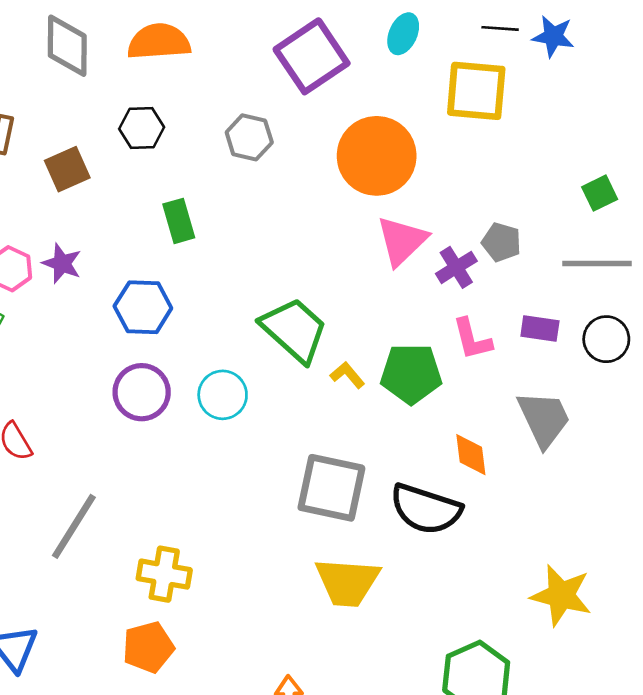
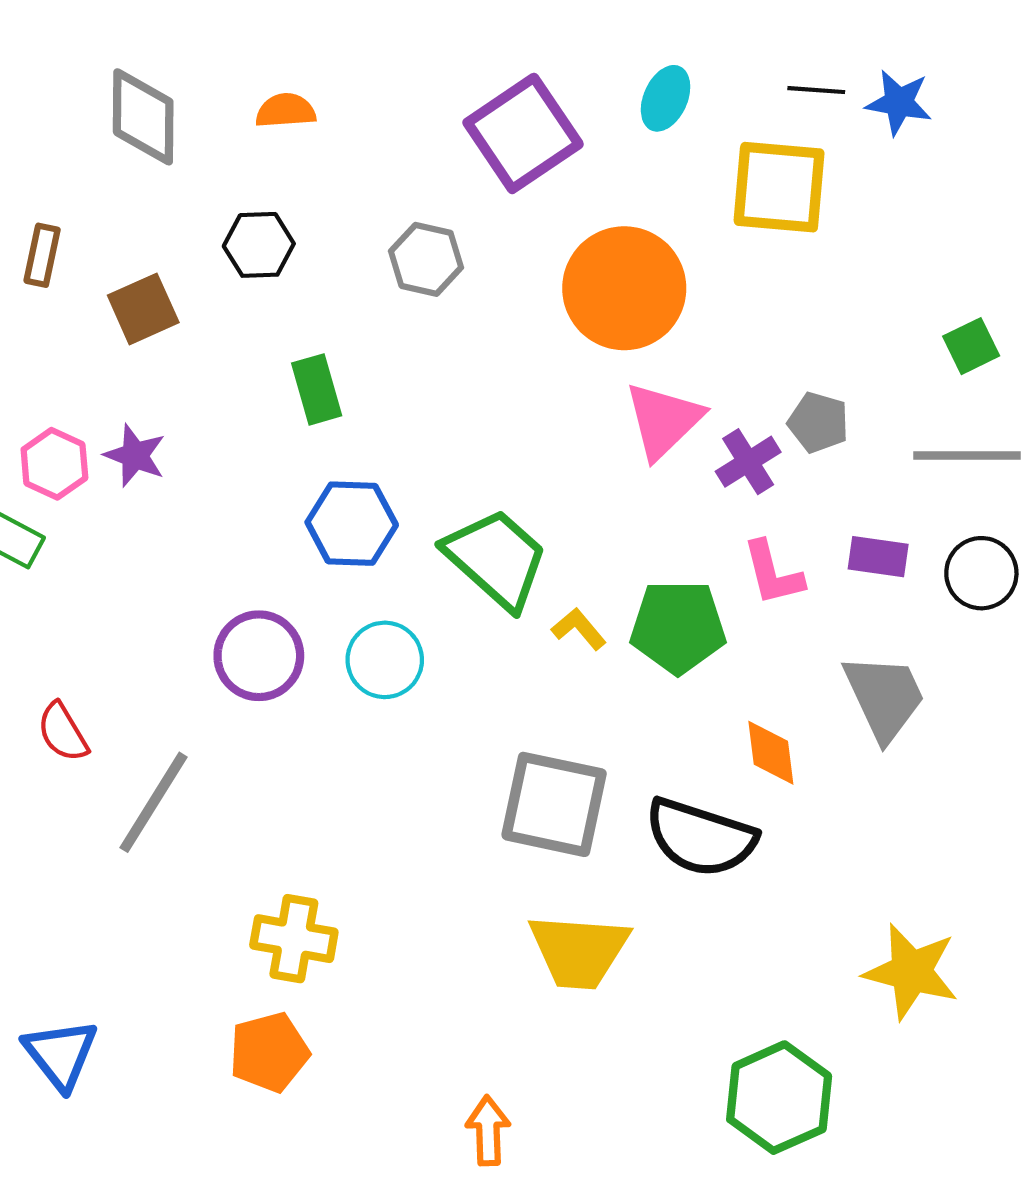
orange semicircle: (159, 42) -> (286, 111), size x0.6
blue hexagon: (143, 307) -> (352, 524), moved
gray line: (74, 526) -> (154, 802), moved

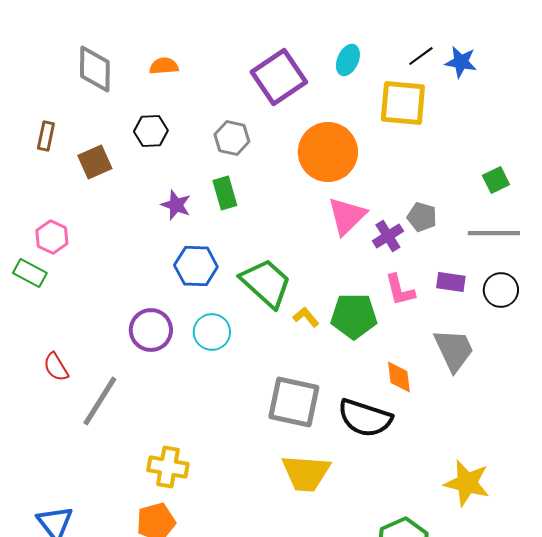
black line: (816, 90) -> (421, 56), turned -40
green rectangle: (317, 389) -> (225, 193), moved
purple star: (135, 455) -> (176, 205), moved

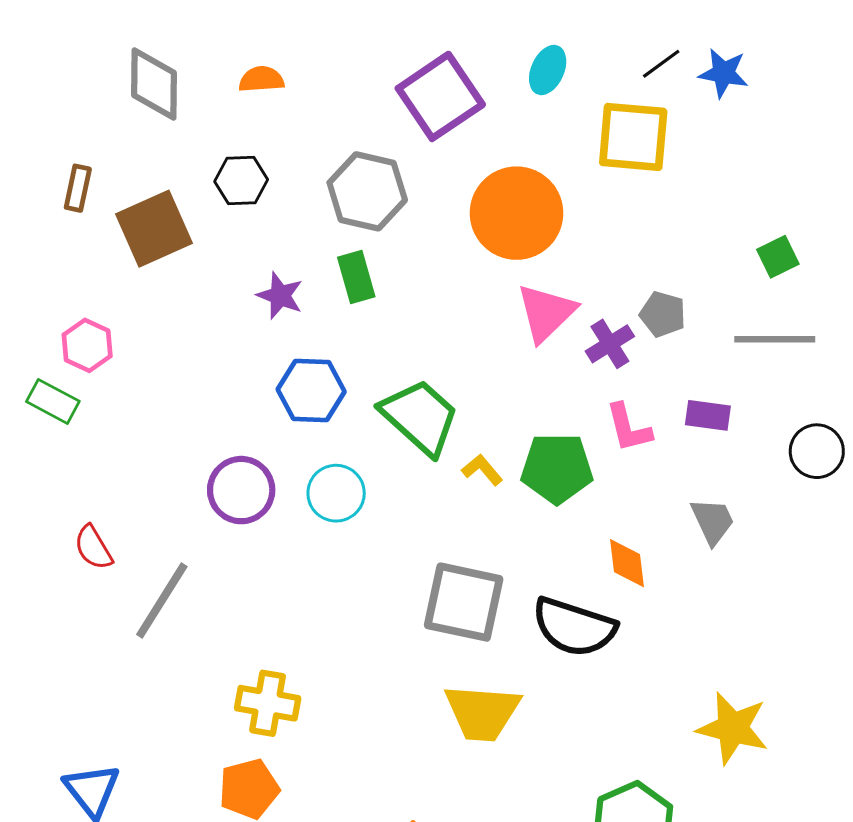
gray hexagon: (232, 138) -> (367, 191), size x1.4
brown square: (95, 162) -> (154, 229), size x1.4
black circle: (501, 290) -> (817, 451), moved
gray trapezoid: (454, 350) -> (713, 521), size x0.7

